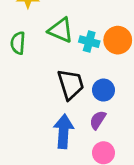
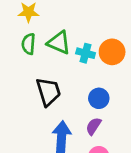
green semicircle: (18, 43) -> (28, 44), moved
black trapezoid: (71, 84) -> (48, 92), moved

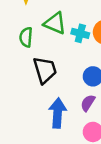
green semicircle: (28, 44) -> (26, 37), moved

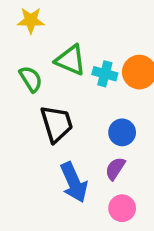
green semicircle: (26, 37) -> (31, 79), turned 144
blue arrow: (58, 113) -> (74, 182), turned 152

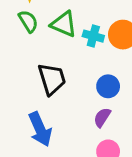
green semicircle: (31, 79) -> (28, 21), moved
blue arrow: (74, 182) -> (40, 129), moved

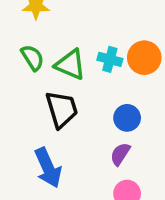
green semicircle: (28, 21) -> (32, 58), moved
green triangle: (64, 24) -> (70, 65), moved

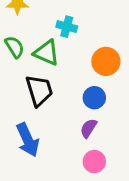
orange circle: (144, 58) -> (106, 61), moved
cyan cross: (110, 59) -> (67, 27), moved

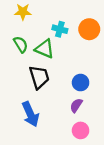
orange circle: (106, 61) -> (89, 29), moved

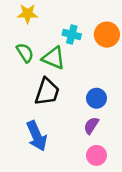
black trapezoid: (39, 77) -> (47, 92), turned 35

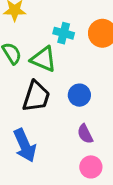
blue circle: (96, 98) -> (79, 95), moved
purple semicircle: (91, 126) -> (85, 134), turned -60

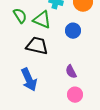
blue circle: (79, 95) -> (73, 31), moved
black trapezoid: (36, 96) -> (37, 46), turned -95

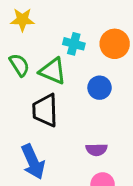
black trapezoid: (37, 46) -> (45, 110), turned -105
purple semicircle: (71, 72) -> (96, 150), turned -64

